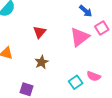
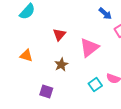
pink triangle: (80, 37) -> (89, 48), moved

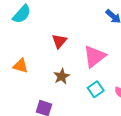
cyan square: (95, 85) -> (96, 89), moved

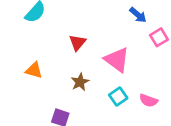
pink triangle: (94, 56) -> (117, 60), turned -45

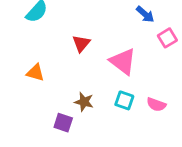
brown star: (80, 82) -> (84, 102), moved, turned -30
cyan square: (118, 97) -> (124, 100), turned -36

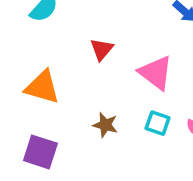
orange triangle: (35, 73) -> (42, 87), size x1.5
purple square: (63, 123) -> (40, 152), moved, size x1.4

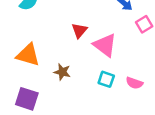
red triangle: (102, 49) -> (79, 30), moved
brown star: (105, 125) -> (62, 72), moved

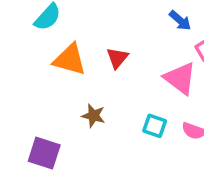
pink triangle: (105, 45) -> (180, 78), moved
orange triangle: (28, 55) -> (70, 60), moved

